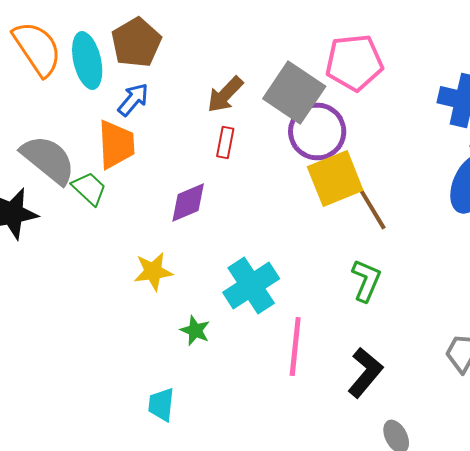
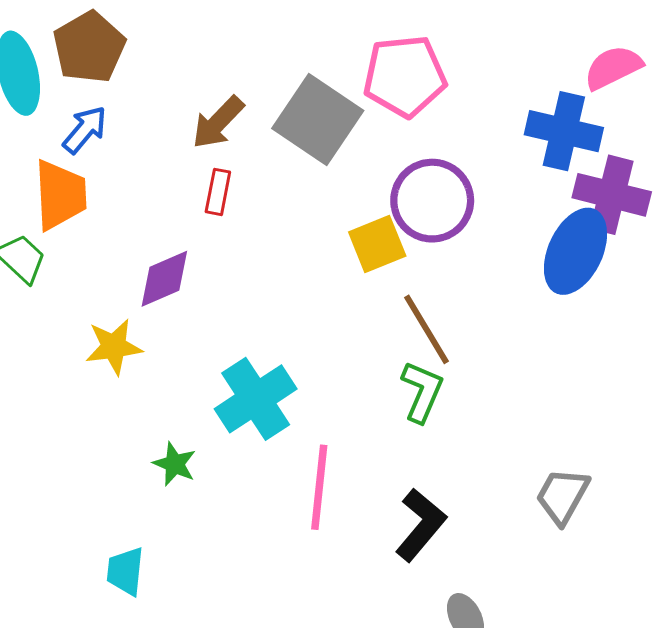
purple circle: (317, 132) -> (432, 201), moved
yellow square: (335, 178) -> (377, 244), size x0.7
brown line: (370, 206) -> (426, 329), moved
yellow star: (153, 272) -> (114, 347), moved

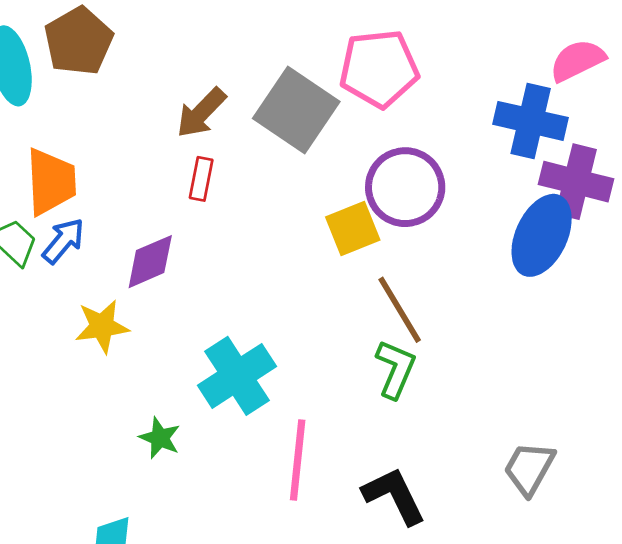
blue arrow: (85, 130) -> (63, 241), moved
black L-shape: (421, 525) -> (394, 496), turned -66

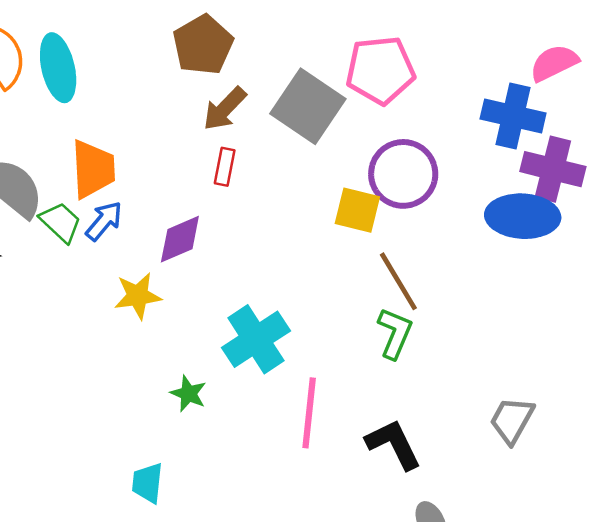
brown pentagon: (79, 41) -> (203, 45), moved
yellow square: (353, 228) -> (357, 210), turned 36
blue ellipse: (542, 235) -> (523, 216), turned 68

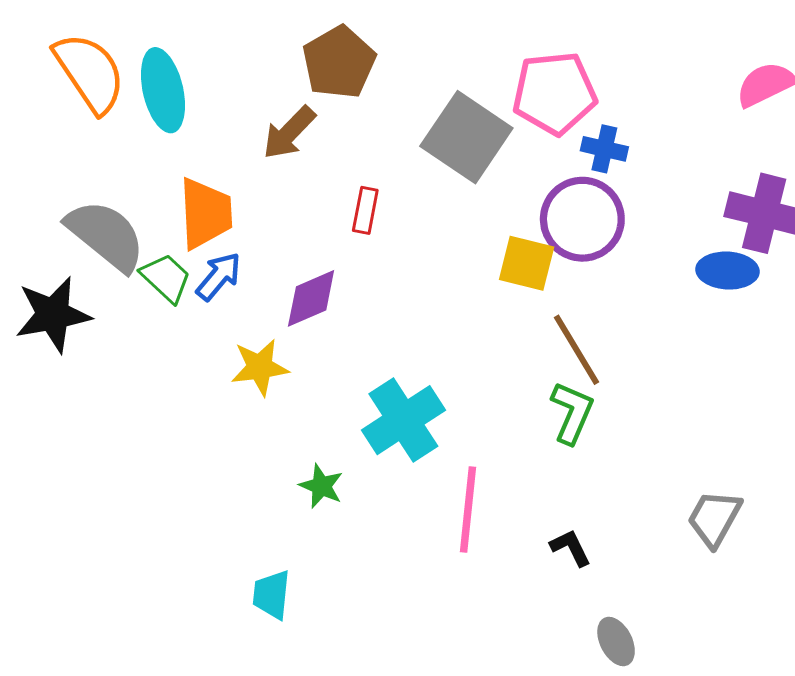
brown arrow: (225, 109) -> (289, 133), moved
blue cross: (513, 116) -> (604, 149), moved, size x0.6
blue ellipse: (523, 216) -> (727, 271), size x0.7
black L-shape: (394, 444) -> (571, 548), size x0.6

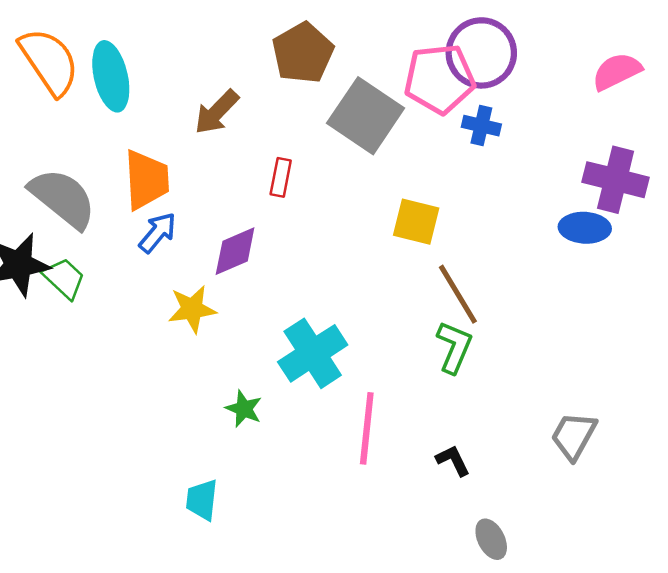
brown pentagon: (339, 62) -> (303, 53), moved
purple circle: (582, 219) -> (481, 53), moved
green trapezoid: (166, 278) -> (64, 278), moved

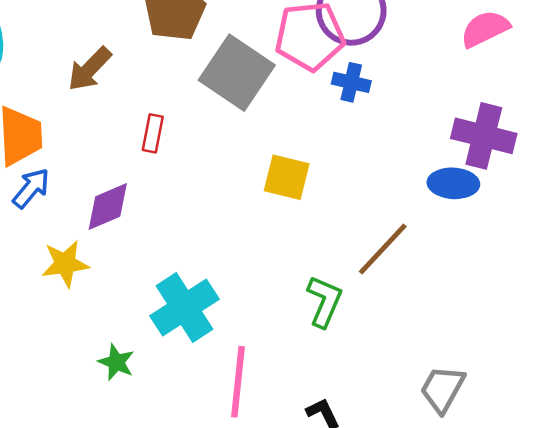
brown line: (458, 294) -> (383, 249), moved, turned 74

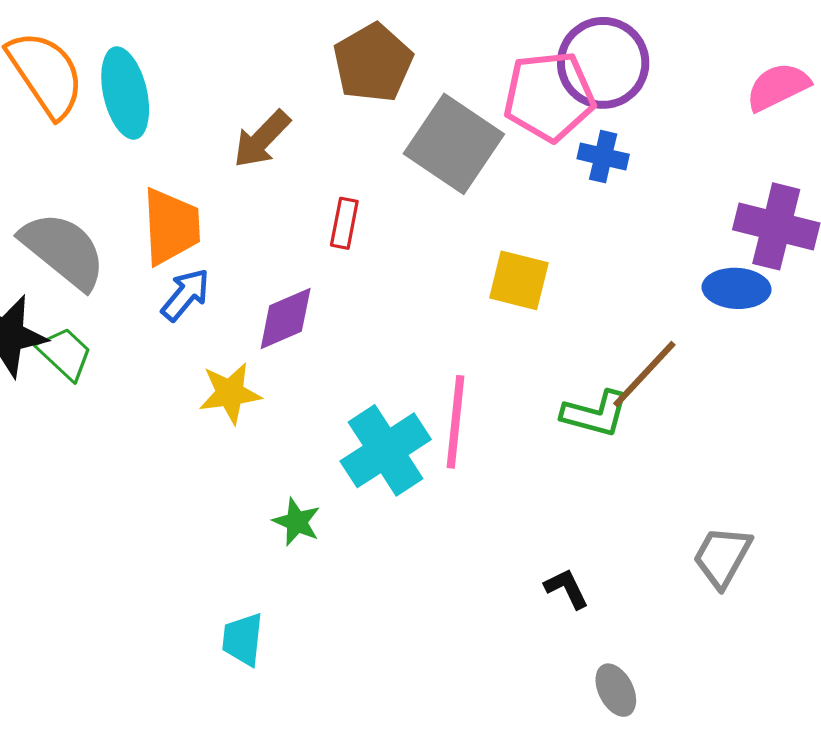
green L-shape: (324, 301) -> (595, 414), moved, turned 82
pink line: (238, 382) -> (455, 422), moved

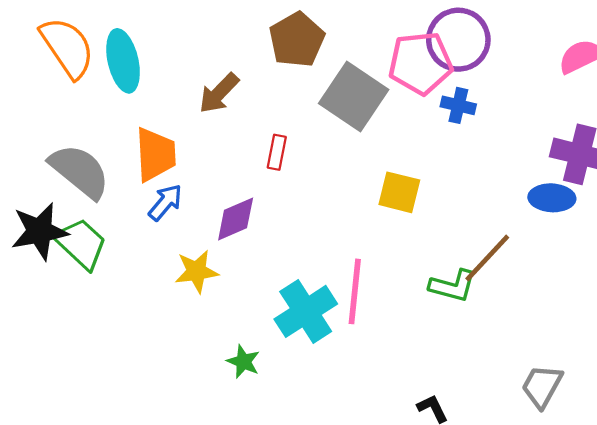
green trapezoid: (65, 353) -> (81, 244), size x1.4

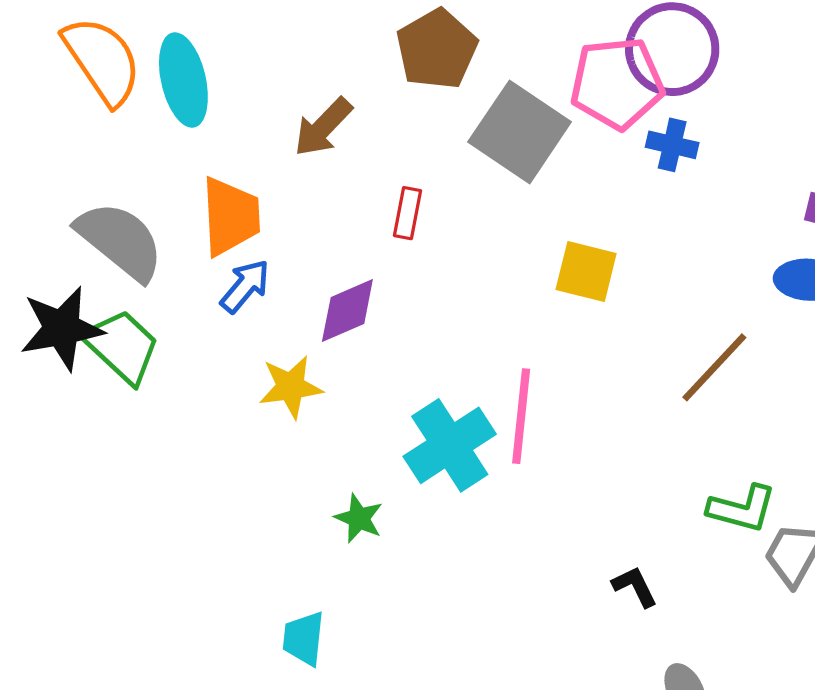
green L-shape: (453, 286) -> (742, 509), moved

